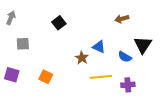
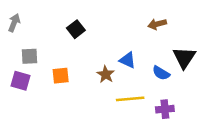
purple square: (12, 75) -> (21, 81), moved
orange square: (46, 77) -> (61, 76), moved, turned -32

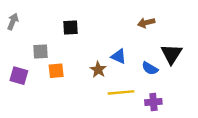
black square: (76, 29) -> (71, 28), turned 35
gray square: (30, 56) -> (40, 52), moved

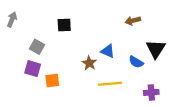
gray square: (40, 52) -> (37, 47), turned 32
orange square: (56, 71) -> (52, 80), moved
purple square: (19, 76) -> (33, 69), moved
purple cross: (153, 102) -> (151, 92), moved

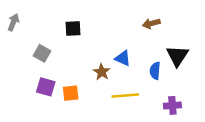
blue semicircle: (136, 62) -> (155, 71), turned 64
purple square: (33, 69) -> (46, 87), moved
orange square: (52, 80) -> (71, 93), moved

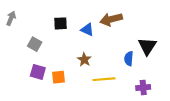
brown arrow: (151, 23) -> (111, 19), moved, size x1.5
blue triangle: (123, 58) -> (87, 30), moved

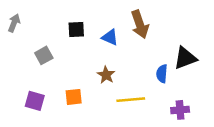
brown arrow: (111, 19) -> (140, 24), turned -95
gray square: (35, 44) -> (44, 55), turned 32
black triangle: (147, 46) -> (185, 58), turned 36
purple square: (38, 72) -> (35, 101), moved

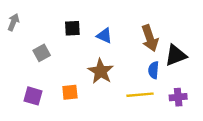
brown arrow: (140, 24) -> (150, 38), moved
brown star: (106, 75) -> (101, 71), size x1.5
yellow line: (131, 100) -> (140, 95), moved
purple cross: (180, 110) -> (178, 97), moved

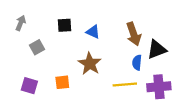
gray arrow: (13, 22) -> (21, 23), moved
purple cross: (178, 97) -> (159, 87), size x1.5

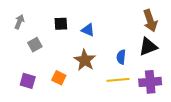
brown arrow: (134, 34) -> (150, 21), moved
blue semicircle: (137, 63) -> (121, 57), moved
orange square: (62, 82) -> (59, 78), turned 32

